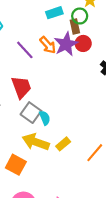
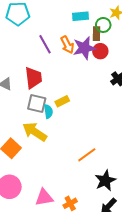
gray square: (31, 113) -> (37, 103), turned -36
yellow rectangle: (63, 144) -> (62, 101), moved

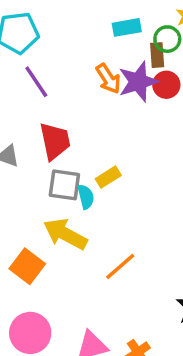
purple line: (45, 44) -> (36, 82), moved
orange line: (87, 155) -> (120, 266), moved

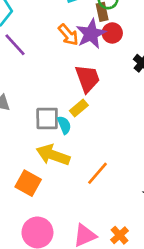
red trapezoid: (55, 141) -> (87, 78), moved

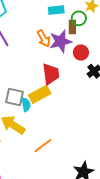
red circle: (112, 33) -> (81, 52), moved
yellow rectangle: (79, 108) -> (40, 94), size x1.5

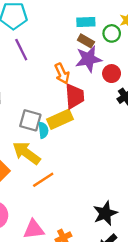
brown rectangle: (72, 27) -> (86, 41), moved, turned -64
orange arrow: (44, 38) -> (62, 73), moved
orange line: (43, 146) -> (43, 180), moved

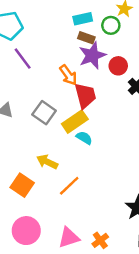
gray square: (30, 120) -> (44, 113), moved, turned 30
cyan semicircle: (43, 130) -> (84, 138), moved, turned -42
yellow arrow: (26, 153) -> (47, 162), size x0.7

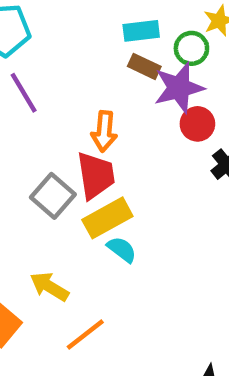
purple star: (92, 55) -> (179, 88), moved
orange arrow: (68, 75) -> (104, 131), turned 35
red trapezoid: (85, 96) -> (96, 175), moved

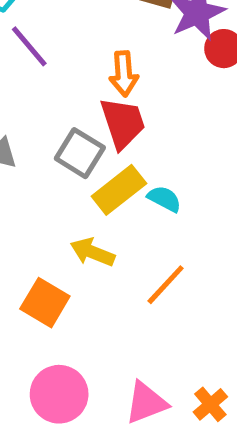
yellow rectangle: (107, 218) -> (119, 190), moved
orange line: (85, 334) -> (166, 285), moved

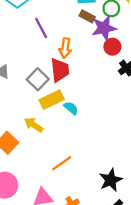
purple line: (29, 46) -> (41, 28), moved
orange line: (166, 285) -> (62, 163), moved

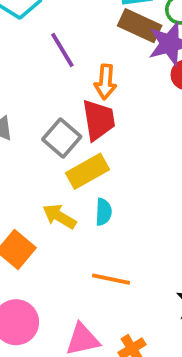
brown rectangle: (87, 16) -> (140, 26), size x1.5
cyan semicircle: (71, 108) -> (103, 212), moved, turned 56
orange line: (62, 163) -> (111, 279), turned 50

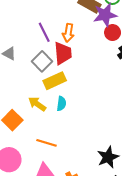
purple line: (62, 50) -> (44, 32), moved
orange line: (111, 279) -> (47, 143), moved

